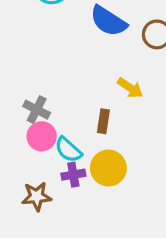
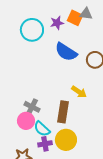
gray cross: (37, 110) -> (32, 107), moved
brown rectangle: (103, 121) -> (63, 112), size x1.5

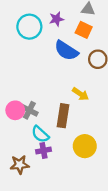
orange square: (75, 18) -> (84, 30), moved
pink circle: (26, 121) -> (15, 110), moved
yellow circle: (66, 140) -> (85, 146), moved

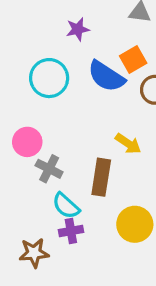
purple star: (57, 19) -> (78, 29), moved
cyan circle: (29, 27) -> (49, 78), moved
orange square: (84, 30) -> (133, 60), moved, turned 35
pink circle: (15, 110) -> (27, 142), moved

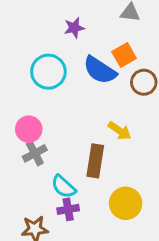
gray cross: (49, 169) -> (35, 153), moved, turned 35

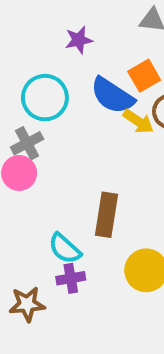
yellow arrow: (120, 131) -> (138, 121), moved
gray cross: (35, 153) -> (27, 143), moved

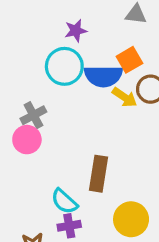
blue semicircle: (112, 96) -> (103, 76), turned -33
cyan circle: (45, 98) -> (64, 66), moved

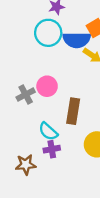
gray cross: (33, 115) -> (26, 95), moved
pink circle: (27, 140) -> (47, 86), moved

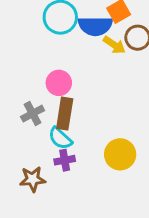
gray cross: (26, 95) -> (33, 114), moved
brown rectangle: (73, 111) -> (65, 114), moved

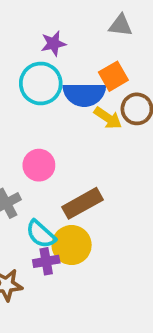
brown rectangle: (65, 114) -> (82, 203), moved, turned 52
yellow circle: (120, 154) -> (72, 245), moved

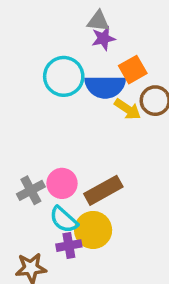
gray triangle: (121, 25) -> (98, 21), moved
purple star: (53, 44) -> (103, 38), moved
pink circle: (39, 165) -> (62, 183), moved

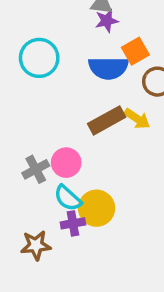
cyan circle: (64, 76) -> (39, 58), moved
yellow arrow: (128, 109) -> (137, 119), moved
brown rectangle: (103, 190) -> (107, 120), moved

